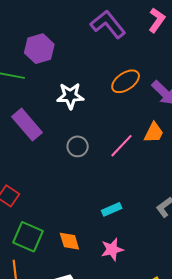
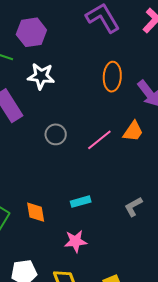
orange ellipse: (126, 81) -> (112, 77), turned -60
white star: (70, 96) -> (41, 76), moved
orange diamond: (69, 241) -> (36, 212), moved

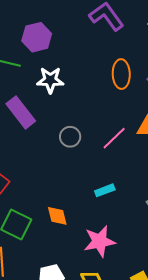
cyan rectangle: (81, 202) -> (105, 190), moved
pink star: (76, 241) -> (100, 241), size x1.4

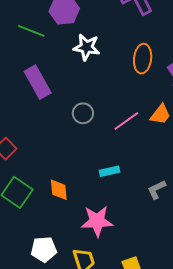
white star: (50, 80) -> (87, 47), moved

